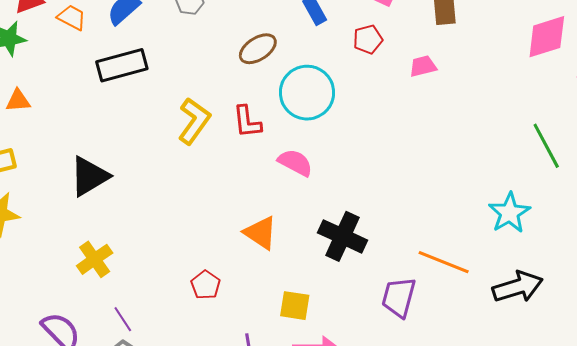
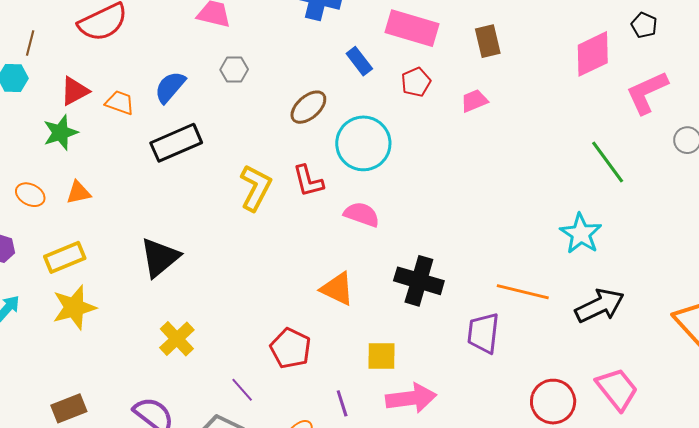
red pentagon: (206, 285) -> (290, 348), size x1.4
purple line: (123, 319) -> (242, 390), moved

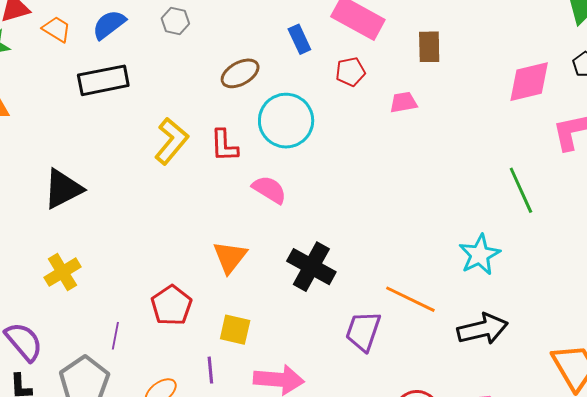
orange triangle: (337, 289) -> (230, 257), turned 30
yellow square: (382, 356) -> (235, 330), moved
purple line: (242, 390) -> (115, 336), turned 40

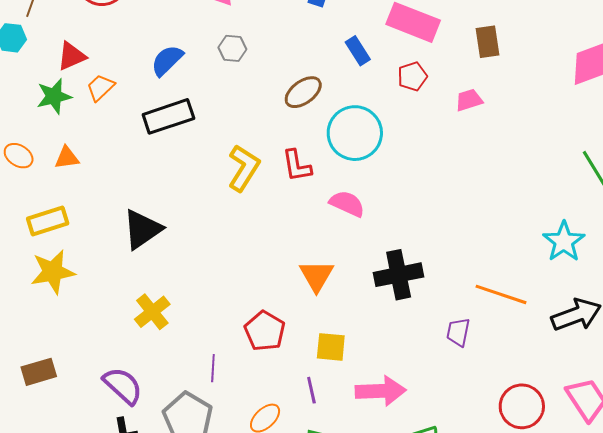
orange trapezoid: (57, 29) -> (101, 87), moved, turned -68
black cross: (311, 267) -> (399, 275), turned -33
purple trapezoid: (363, 331) -> (458, 332), size x0.7

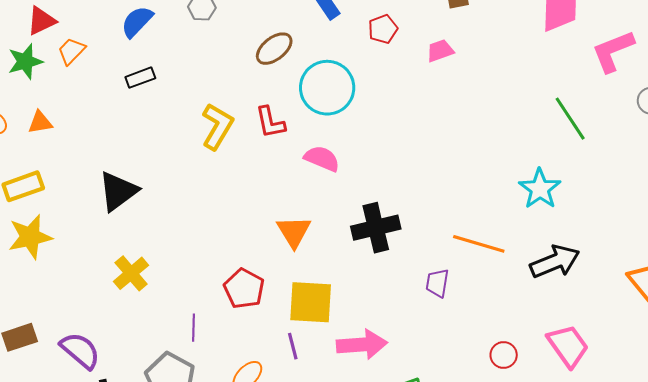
black rectangle: (168, 116) -> (140, 78), size x0.6
yellow square: (331, 347) -> (311, 302), size x1.5
purple semicircle: (123, 386) -> (80, 351), moved
red circle: (522, 406) -> (504, 355), size x0.6

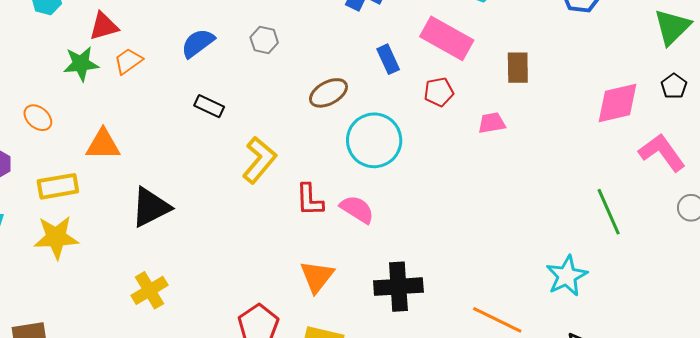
pink L-shape: (613, 51) -> (662, 152), turned 66
black rectangle: (140, 78) -> (209, 106), moved, turned 36
orange triangle: (40, 122) -> (103, 145), moved, size x1.4
red L-shape: (270, 122) -> (310, 200), moved

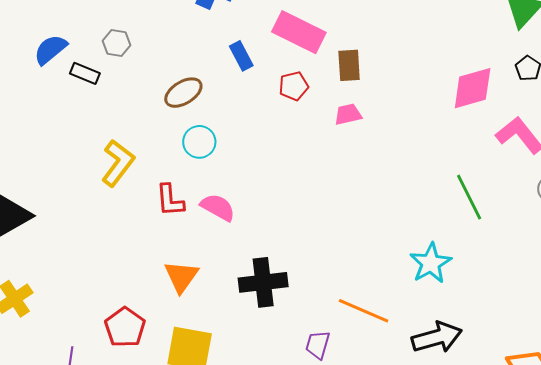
brown rectangle: (518, 68) -> (349, 65), moved
black rectangle: (209, 106) -> (85, 73), moved
cyan circle: (374, 140) -> (199, 142), moved, size x0.6

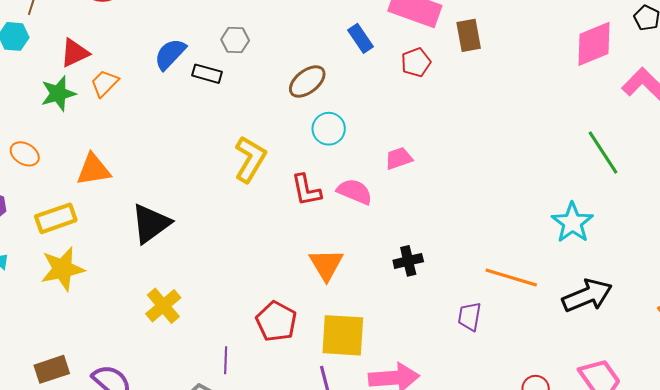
pink trapezoid: (348, 114) -> (399, 158), moved
black cross: (263, 282) -> (408, 261), size x0.6

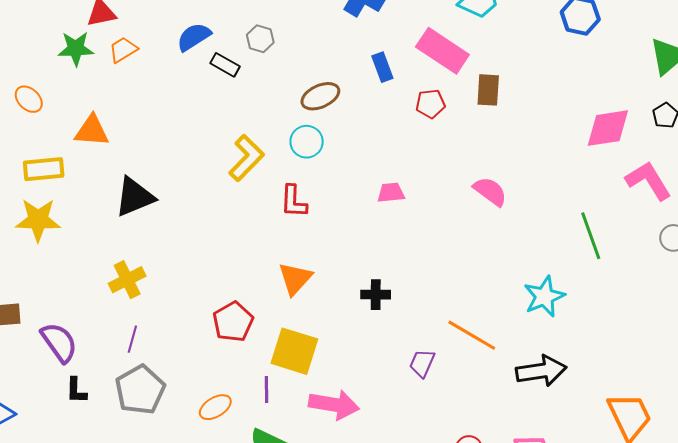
cyan circle: (329, 129) -> (307, 142), moved
pink semicircle: (355, 192) -> (490, 191), moved
purple line: (226, 360) -> (132, 339), moved

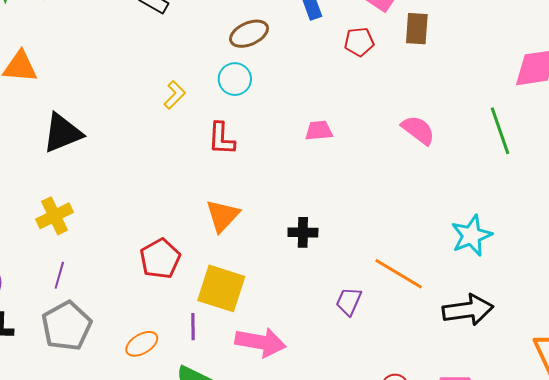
yellow L-shape: (246, 158) -> (175, 95), size x0.6
green line: (591, 236) -> (500, 131), moved

